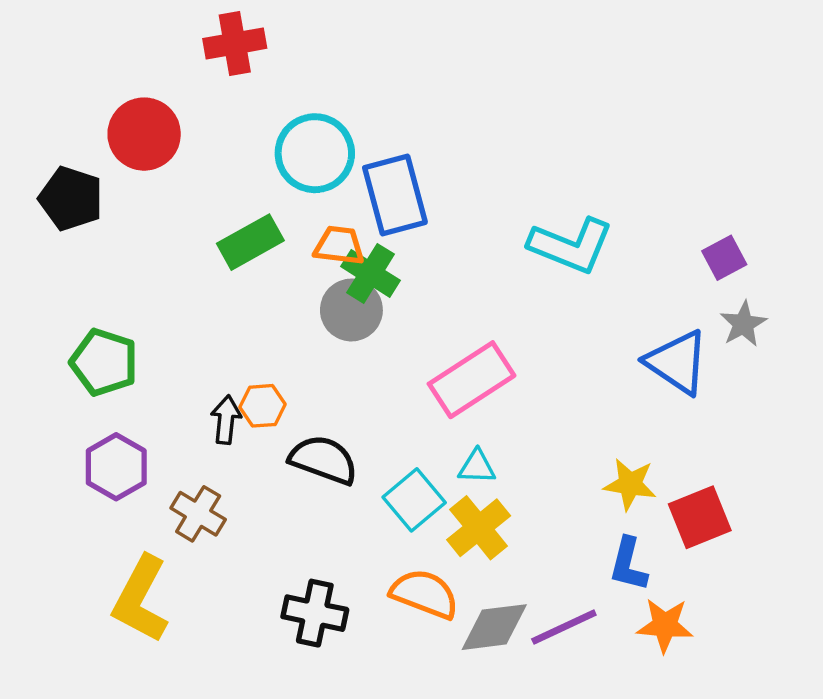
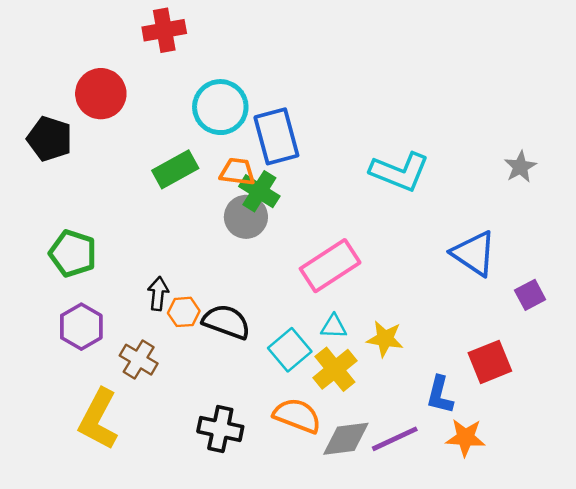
purple square: (724, 258) -> (530, 295), moved
gray star: (743, 324) -> (520, 167), moved
orange hexagon: (263, 406) -> (184, 312), moved
yellow star: (630, 484) -> (385, 339), moved

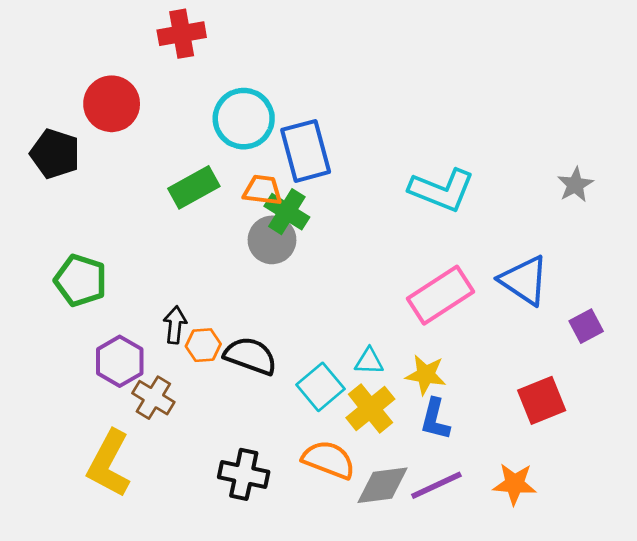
pink rectangle: (330, 266) -> (440, 295), moved
purple hexagon: (81, 327) -> (120, 361), moved
blue L-shape: (440, 395) -> (435, 419), moved

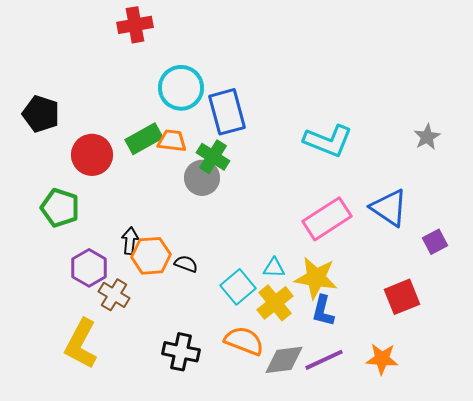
red circle: (112, 104) -> (92, 155), moved
orange trapezoid: (263, 190) -> (172, 141), moved
orange hexagon: (203, 345) -> (151, 256), size x1.5
black semicircle: (250, 356) -> (186, 264), size x0.6
yellow star: (426, 375) -> (316, 278), size x1.4

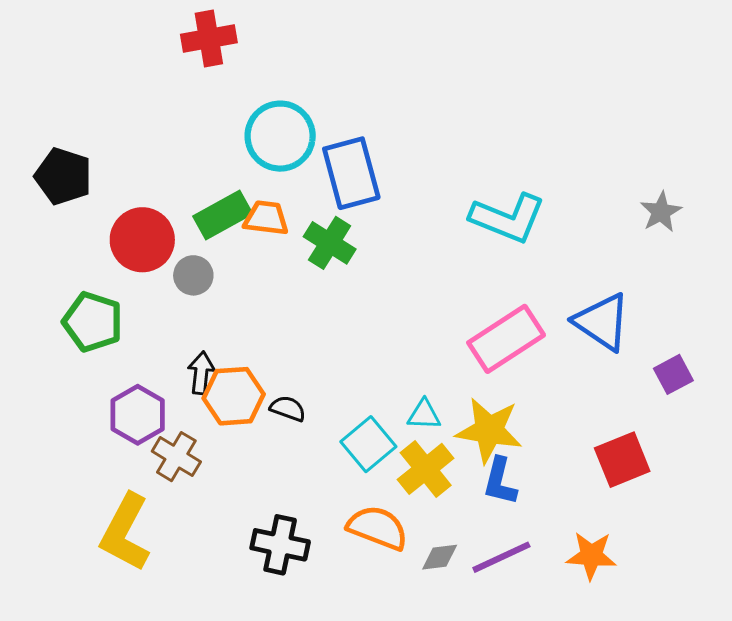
gray circle: (202, 178) -> (193, 275), moved, size x0.7
gray diamond: (284, 360) -> (440, 557), size x0.6

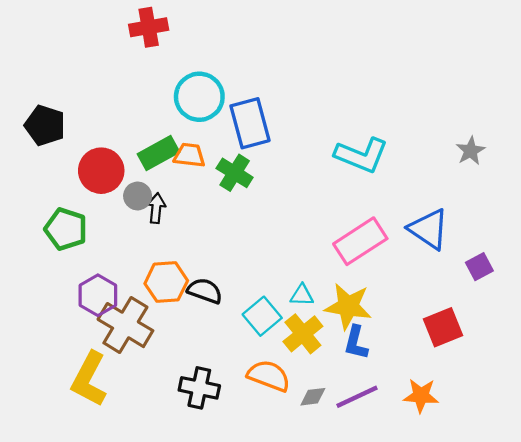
black arrow: (201, 373) -> (156, 208), moved
black semicircle: (288, 409) -> (205, 291), size x1.4
brown cross: (176, 457) -> (125, 325), size x1.6

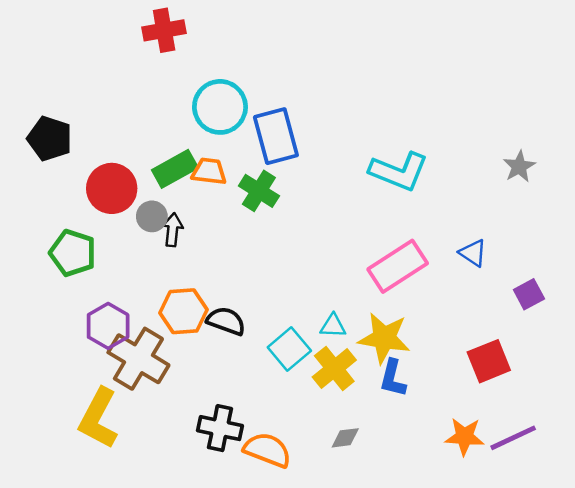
blue triangle: (429, 229) -> (473, 253), size x0.6
orange semicircle: (269, 376) -> (267, 450), moved
purple line: (357, 397) -> (513, 438), moved

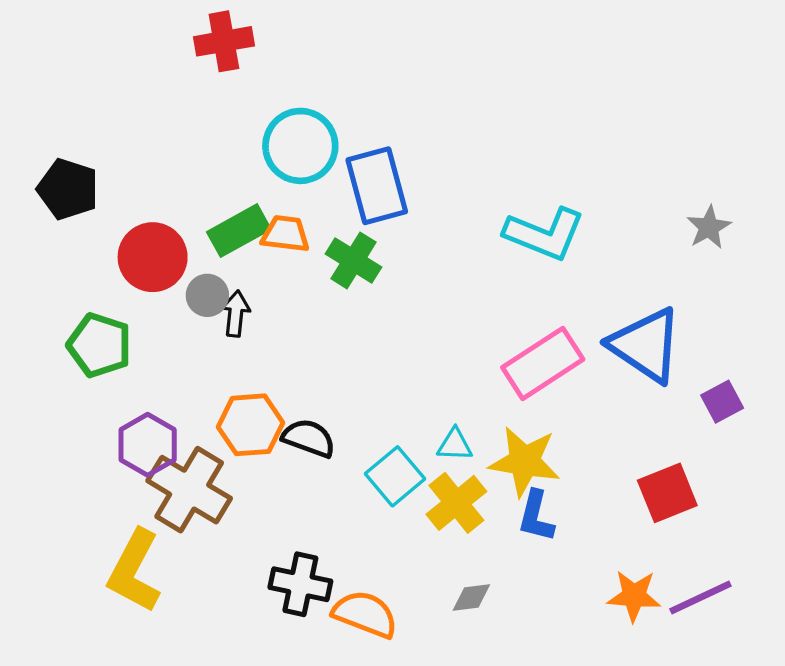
blue triangle: (473, 253) -> (646, 345), size x2.0

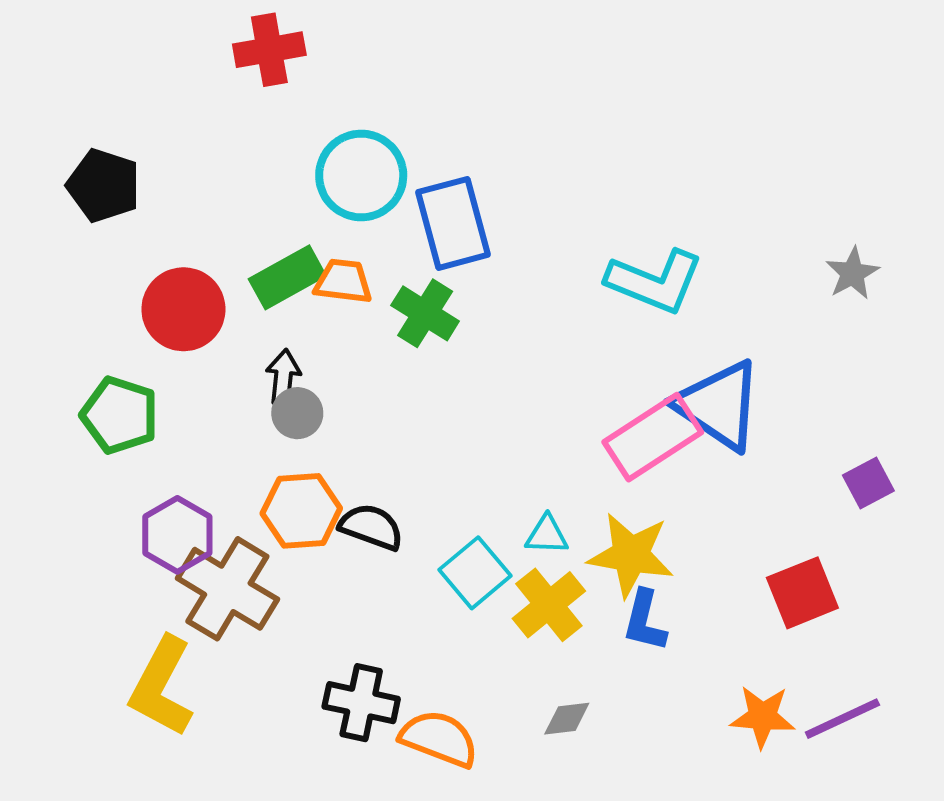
black pentagon: (68, 189) -> (104, 185), moved
gray circle: (207, 295) -> (297, 413), moved
blue triangle: (646, 345) -> (719, 405), moved

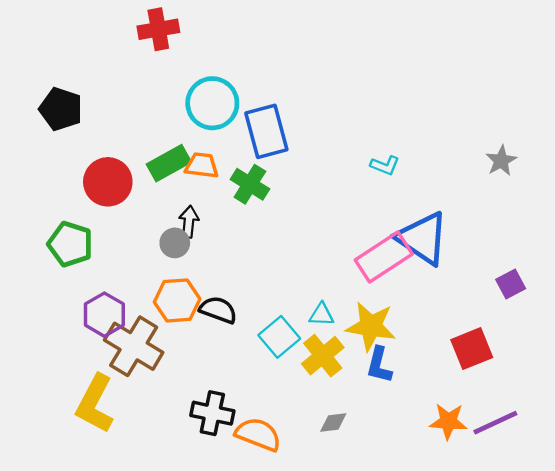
cyan L-shape: (655, 281) -> (385, 165), size x0.5
black arrow: (283, 377) -> (189, 222), moved

